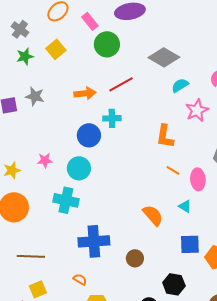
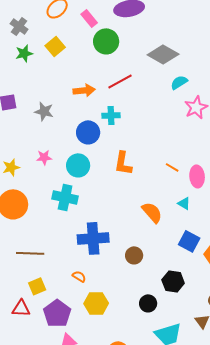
gray star: (35, 96) -> (44, 111), moved
orange L-shape: (165, 136) -> (123, 163), moved
blue square: (190, 244) -> (189, 241), turned 30

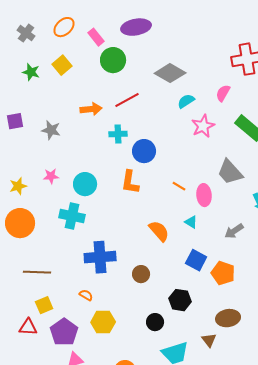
gray cross: (19, 26) -> (26, 33), moved
green star: (24, 53) -> (31, 72), turned 30
blue circle: (88, 132) -> (144, 151), moved

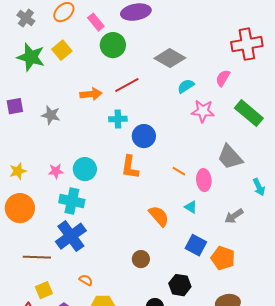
green star: (31, 72) -> (31, 57), size x1.6
pink star: (203, 126) -> (203, 111), turned 30
pink star: (51, 176) -> (56, 171), moved
blue cross: (100, 257) -> (71, 236), moved, turned -32

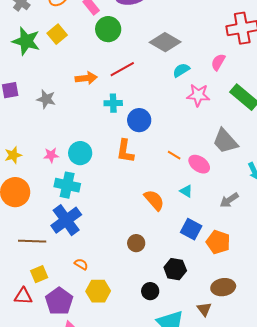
pink ellipse: (204, 180) -> (199, 164), turned -50

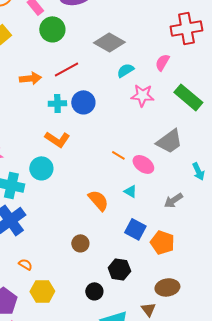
blue circle: (139, 120) -> (83, 102), moved
gray trapezoid: (225, 141) -> (169, 141), turned -84
orange L-shape: (125, 151) -> (57, 139), moved, turned -65
cyan circle: (80, 153) -> (41, 168), moved

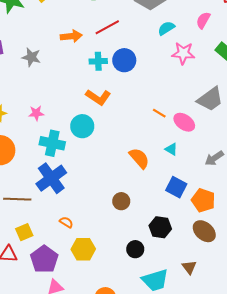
brown ellipse: (167, 287) -> (204, 231), moved, turned 50

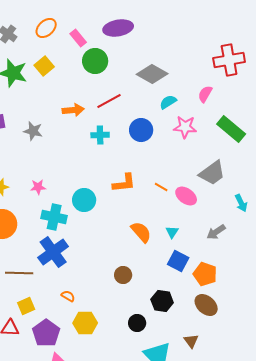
blue circle: (124, 60) -> (141, 130), moved
orange L-shape: (98, 97) -> (124, 183), moved, turned -40
cyan triangle: (171, 149) -> (172, 232), moved, turned 32

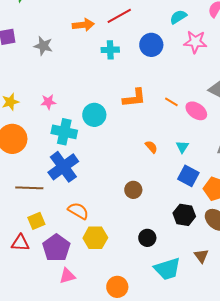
orange semicircle: (141, 232) -> (151, 147), size x0.6
orange semicircle: (68, 296) -> (78, 211), size x1.5
black hexagon: (162, 301) -> (184, 215), moved

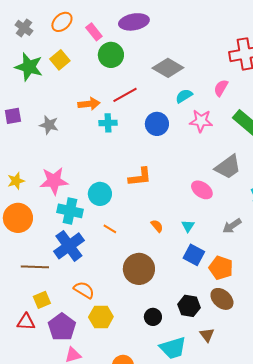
cyan cross: (110, 50) -> (108, 123), moved
pink star: (48, 102) -> (54, 181), size x1.8
orange line: (171, 102) -> (110, 229), moved
brown circle: (133, 190) -> (139, 269), size x1.8
black hexagon: (184, 215) -> (189, 306), moved

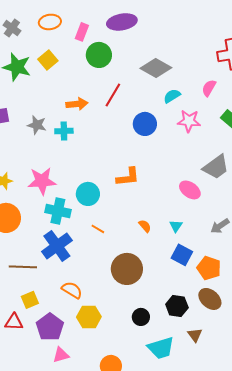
orange ellipse: (62, 22) -> (50, 22), turned 35
pink rectangle: (94, 32) -> (82, 32), turned 60
red line: (125, 95) -> (113, 95), turned -30
cyan cross: (108, 123) -> (64, 131), moved

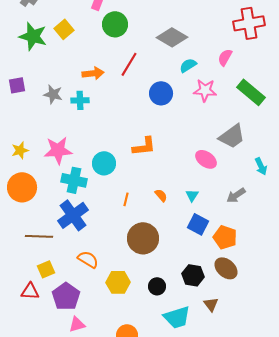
orange line: (98, 229) -> (126, 199), moved, turned 72
yellow hexagon: (89, 317) -> (118, 282), moved

